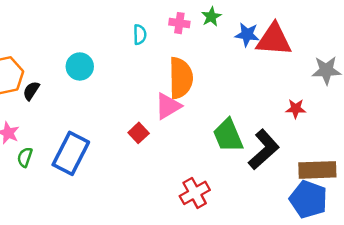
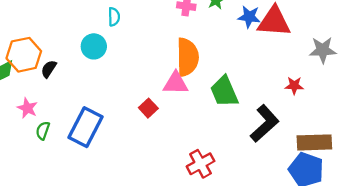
cyan semicircle: (140, 35) -> (114, 17), moved
pink triangle: (168, 106) -> (176, 83), turned 32
green trapezoid: (228, 135) -> (224, 91), moved

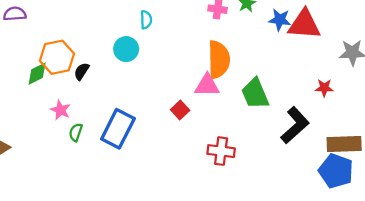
red cross: (201, 164) -> (221, 151), moved, turned 36

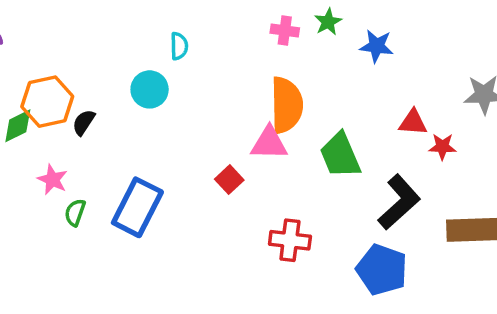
red triangle: (304, 24) -> (413, 122), moved, size x0.6
blue pentagon: (336, 171) -> (382, 270), moved

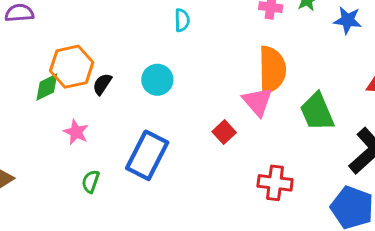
cyan circle: (150, 89) -> (157, 80), moved
pink triangle: (269, 143) -> (258, 102), turned 48
green semicircle: (75, 212) -> (91, 181), moved

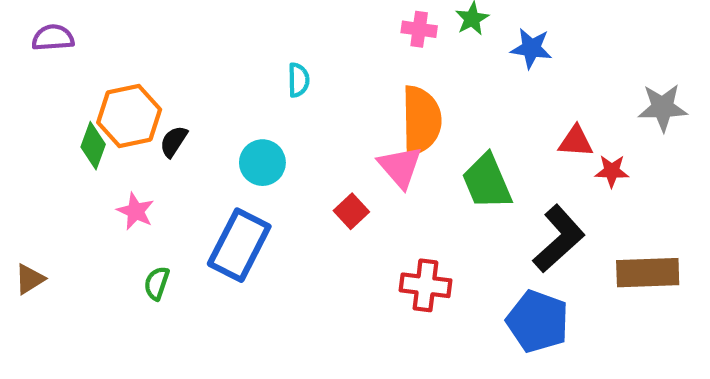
cyan semicircle: (182, 20) -> (298, 80), moved
cyan circle: (157, 80) -> (262, 163), moved
green diamond: (47, 87) -> (93, 146), turned -44

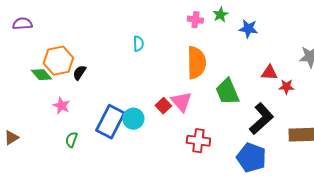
green diamond: (93, 146) -> (41, 75), turned -60
cyan circle: (262, 163) -> (133, 119), moved
pink triangle: (400, 167) -> (181, 102), moved

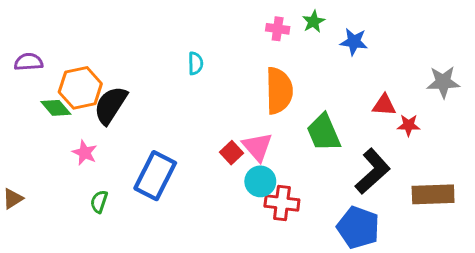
purple semicircle: (22, 24) -> (28, 62), moved
black semicircle: (79, 73) -> (111, 105), size x1.8
cyan circle: (133, 119) -> (260, 181), moved

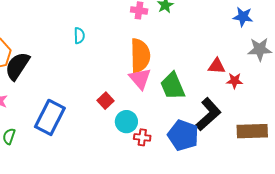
blue star: (354, 42) -> (243, 17), moved
pink triangle: (257, 147) -> (140, 79), moved
red cross: (282, 203) -> (142, 137), size x0.7
blue pentagon: (358, 227) -> (183, 135), moved

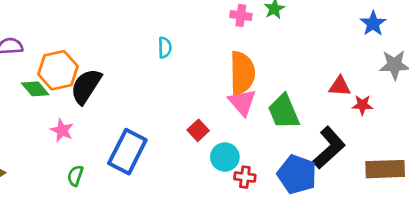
blue star: (243, 17) -> (373, 23), turned 30

